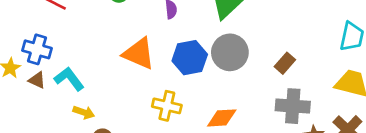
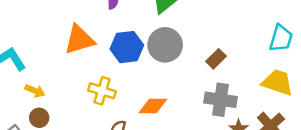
orange triangle: (139, 54) -> (79, 40), turned -44
yellow arrow: (84, 112) -> (35, 91), moved

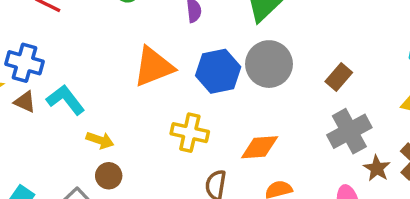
gray cross: (221, 100) -> (349, 131), turned -32

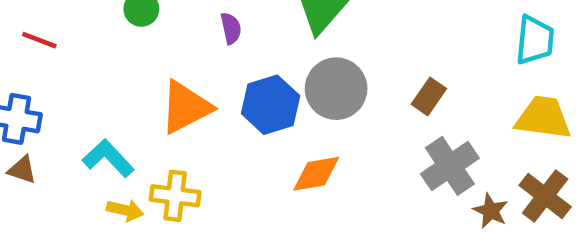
cyan L-shape: (66, 100) -> (108, 158), moved
yellow cross: (190, 133) -> (175, 196), moved
orange diamond: (260, 147) -> (316, 174), moved

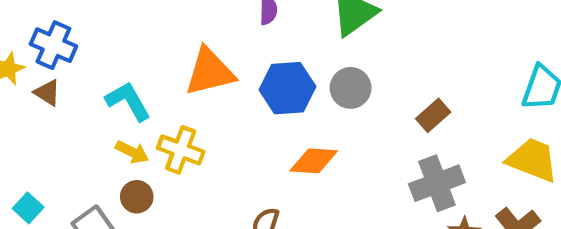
gray circle: (336, 89) -> (351, 88), size x0.7

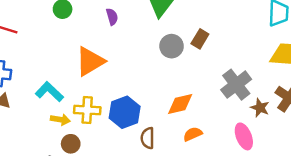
blue hexagon: (287, 88) -> (125, 112), moved
brown rectangle: (433, 115) -> (200, 39), moved
orange diamond: (314, 161) -> (180, 104), moved

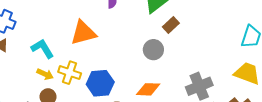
brown rectangle: (200, 39) -> (171, 25), moved
gray circle: (172, 46) -> (153, 50), moved

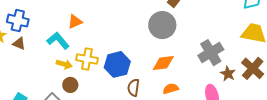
orange triangle: (83, 33) -> (75, 22), moved, size x0.6
gray circle: (153, 50) -> (162, 25), size x1.4

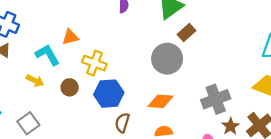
yellow cross: (87, 59) -> (94, 63), moved
yellow arrow: (64, 64) -> (35, 81), moved
brown circle: (70, 85) -> (70, 87), moved

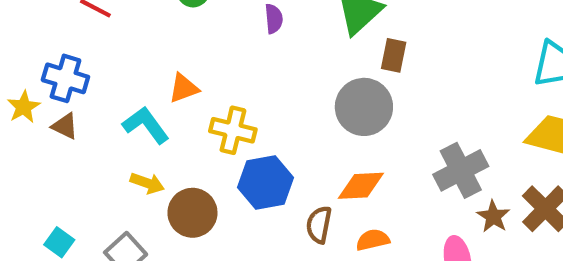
brown rectangle: (186, 33) -> (394, 55), turned -30
yellow arrow: (35, 81) -> (147, 183), moved
brown circle: (70, 87) -> (192, 213), moved, size x1.5
brown semicircle: (122, 123) -> (319, 225), moved

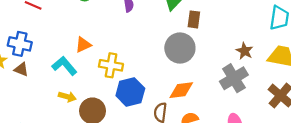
brown star: (493, 216) -> (245, 51), moved

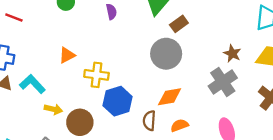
brown rectangle: (194, 19) -> (179, 24), turned 49
cyan L-shape: (64, 66) -> (32, 84), moved

